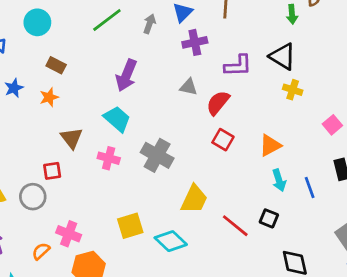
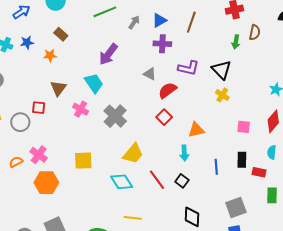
pink square: (332, 125) -> (244, 127), turned 32
cyan arrow: (279, 180) -> (184, 153), moved
cyan diamond: (171, 241) -> (122, 182), moved

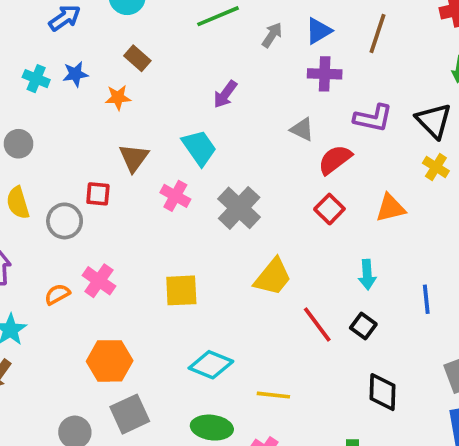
purple arrow: (108, 54) -> (225, 94), size x0.7
orange triangle: (196, 130) -> (390, 208), moved
cyan diamond: (122, 182) -> (211, 365), moved, turned -35
orange hexagon: (46, 183) -> (110, 361), moved

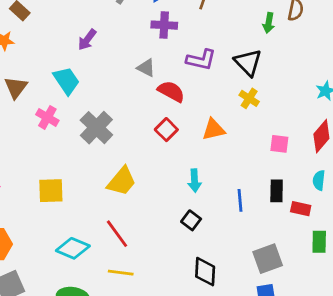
red semicircle: (335, 160) -> (171, 91), turned 64
red line: (317, 324) -> (117, 234), moved

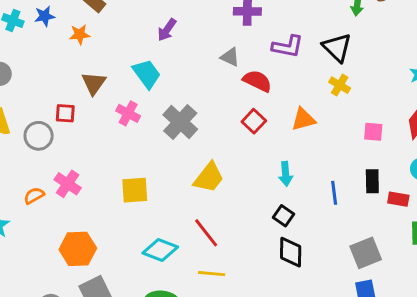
black diamond: (205, 272) -> (291, 252), moved

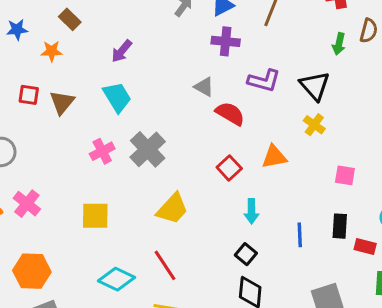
purple arrow: (167, 30) -> (122, 51), moved
red square: (65, 113) -> (29, 95), moved
pink cross: (128, 113) -> (102, 151), moved, turned 30
red square: (254, 121) -> (229, 168), moved

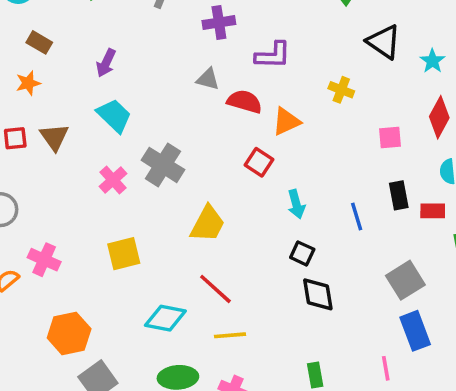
black triangle: (315, 86) -> (384, 42), moved
orange triangle: (274, 157) -> (286, 121), moved

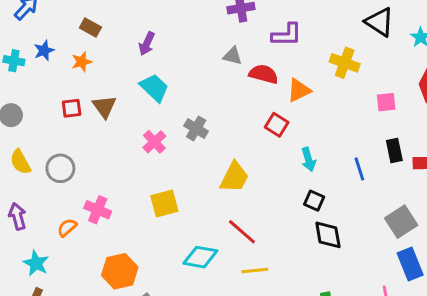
yellow cross: (341, 90) -> (345, 63), size x1.4
gray cross: (163, 165) -> (196, 128), size x0.7

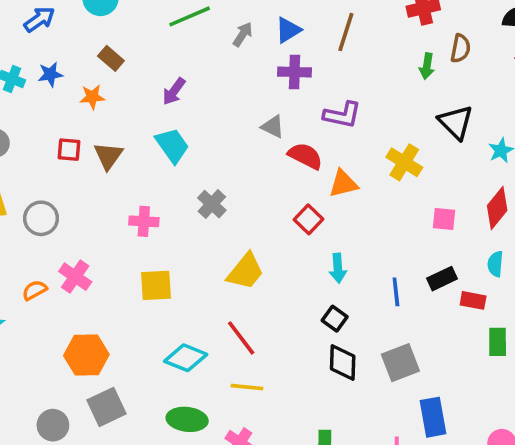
pink cross: (154, 142) -> (144, 221), moved, turned 35
black rectangle: (394, 151) -> (442, 279), turned 65
gray square: (401, 222) -> (400, 363), moved

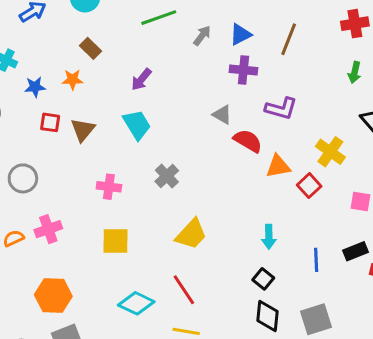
blue star: (50, 74) -> (35, 87), moved
red square: (308, 219) -> (309, 186), moved
pink cross: (75, 277) -> (48, 229), turned 32

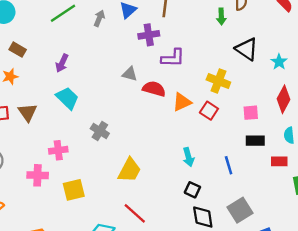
purple cross: (243, 70) -> (149, 35), moved
pink cross: (48, 229) -> (38, 175), moved, turned 36
black rectangle: (355, 251) -> (255, 141), moved, turned 36

